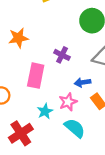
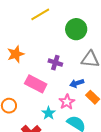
pink rectangle: (36, 76) -> (36, 84), turned -65

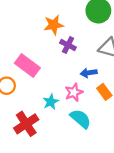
orange star: (16, 54) -> (54, 25), moved
pink rectangle: (36, 84) -> (27, 66), moved

